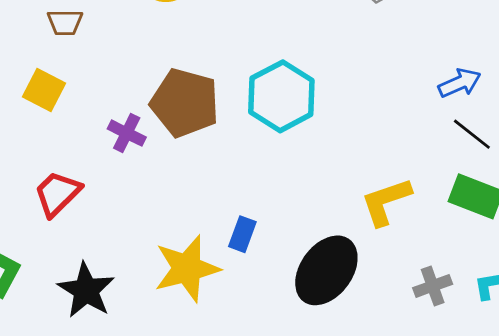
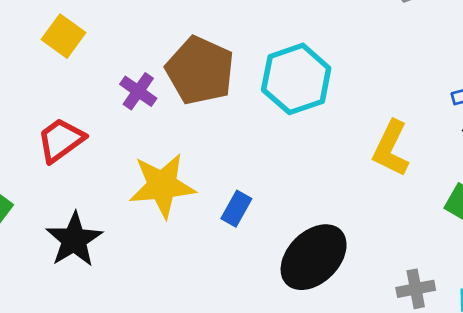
yellow L-shape: (386, 202) -> (391, 148), moved, turned -54
yellow star: (187, 269) -> (162, 186), moved

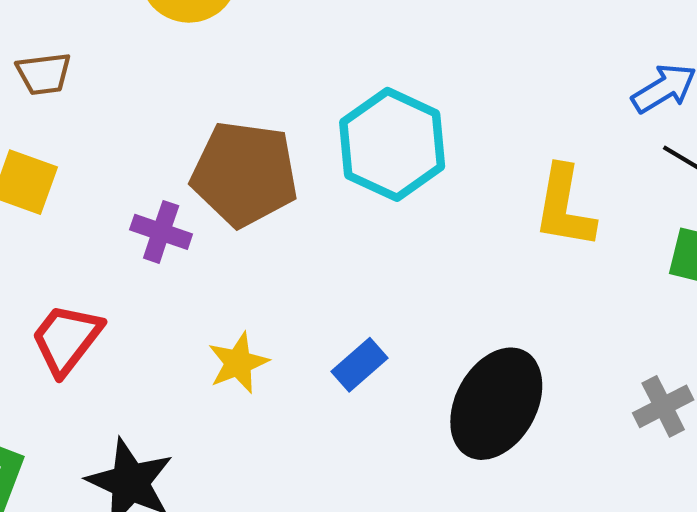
yellow star: (162, 186) -> (238, 363), size x0.6
blue rectangle: (236, 209) -> (359, 365), turned 36

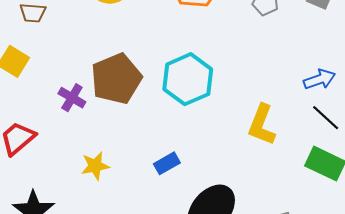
brown pentagon: (245, 174) -> (116, 79), turned 30
blue rectangle: (359, 365) -> (167, 163), moved

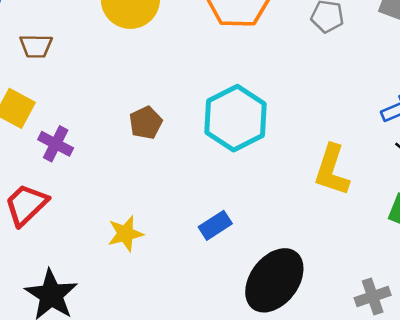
brown pentagon: (116, 79) -> (146, 123), size x0.5
purple cross: (72, 98) -> (56, 144), moved

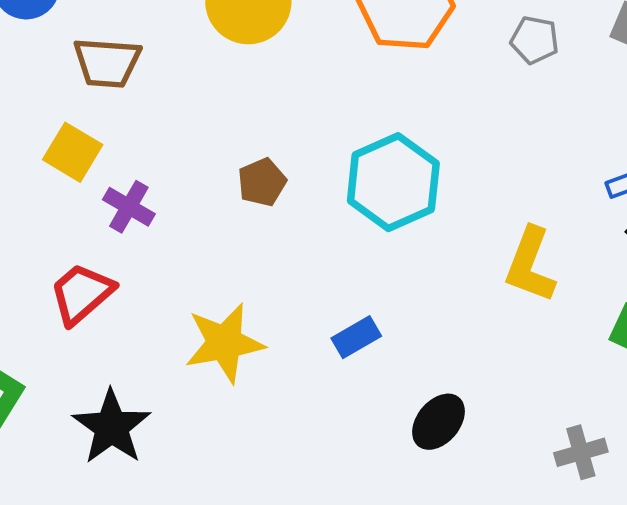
brown trapezoid: (36, 46) -> (107, 63), size x1.4
yellow star: (125, 234) -> (224, 343), size x1.5
black ellipse: (274, 280) -> (438, 422), size x0.6

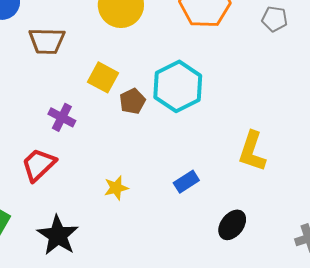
yellow square: (73, 152) -> (103, 77), moved
cyan hexagon: (393, 182) -> (178, 86), moved
yellow L-shape: (530, 265) -> (252, 151), moved
yellow star: (224, 343) -> (116, 188), size x0.6

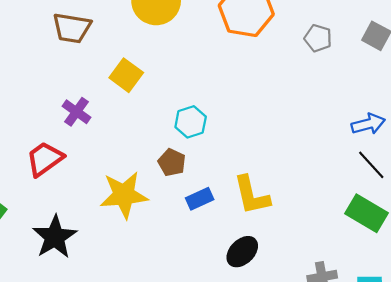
cyan hexagon: (178, 86) -> (191, 122), moved, size x0.6
brown pentagon: (132, 101) -> (172, 162), moved, turned -30
yellow L-shape: (252, 151) -> (252, 195), moved, turned -39
yellow star: (116, 188) -> (124, 195), size x1.8

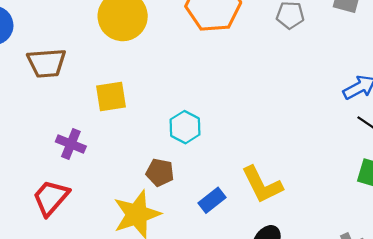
yellow square: (126, 75) -> (111, 96), turned -32
brown pentagon: (172, 162) -> (160, 172), moved

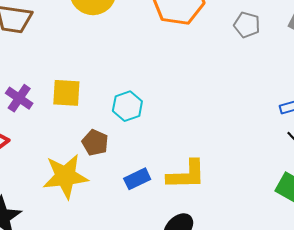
yellow square: (111, 96) -> (66, 93), moved
yellow L-shape: (262, 185) -> (186, 175), turned -78

